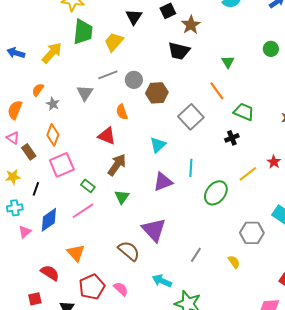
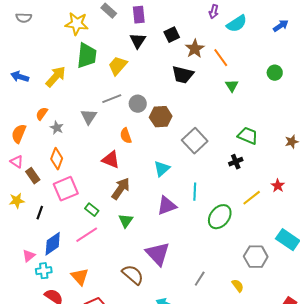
orange line: (217, 91) -> (221, 58), moved
cyan cross: (15, 208) -> (44, 271), moved

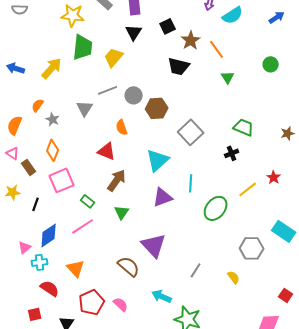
cyan triangle: (162, 169) -> (158, 160), size x1.4

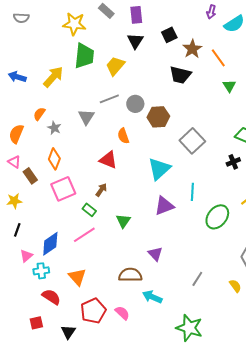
brown arrow: (117, 180) -> (101, 190), moved, size x0.6
black line: (36, 204) -> (17, 230), moved
purple triangle: (154, 245) -> (155, 254), size x0.6
brown semicircle: (129, 266) -> (130, 275), turned -40
cyan arrow: (162, 296) -> (152, 297), moved

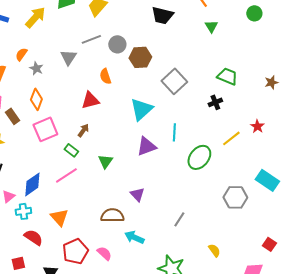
red triangle: (108, 160) -> (90, 100), turned -36
yellow semicircle: (235, 286) -> (214, 250), moved

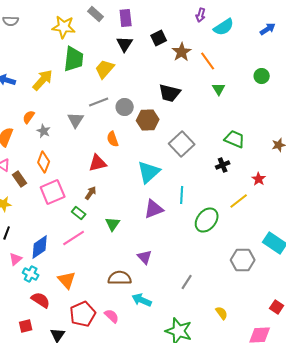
black trapezoid: (162, 15) -> (170, 93), moved
red star: (257, 126) -> (259, 179), moved
cyan cross: (23, 211) -> (31, 274), turned 35

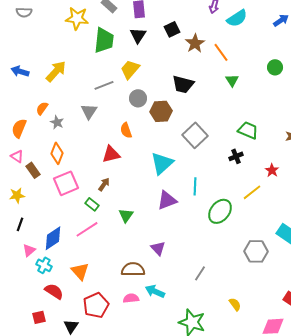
green trapezoid: (74, 59) -> (104, 40), moved
yellow trapezoid: (105, 69) -> (130, 69), moved
gray line: (99, 102) -> (104, 85), moved
pink semicircle: (112, 316) -> (131, 298), moved, turned -49

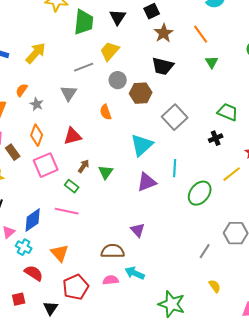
brown star: (195, 43) -> (164, 33), moved
red triangle: (111, 154) -> (73, 136), moved
green triangle: (126, 215) -> (106, 172), moved
pink line: (87, 229) -> (67, 211), turned 45
gray line: (200, 273) -> (205, 251), moved

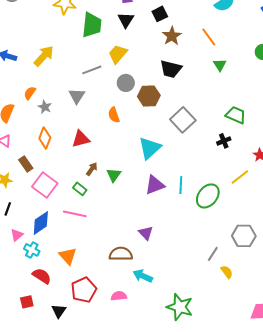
brown rectangle: (13, 152) -> (26, 164), moved
pink square: (46, 165) -> (45, 185), moved, turned -30
cyan line: (175, 168) -> (181, 185), moved
pink semicircle: (111, 280) -> (119, 296), moved
yellow semicircle: (215, 286) -> (227, 272), moved

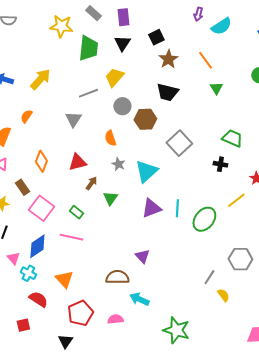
gray star: (45, 107) -> (118, 164), moved
black cross: (224, 141) -> (220, 164), turned 32
brown arrow: (92, 169) -> (91, 183), moved
pink triangle: (17, 235) -> (13, 258), turned -32
black triangle: (59, 311) -> (65, 341), moved

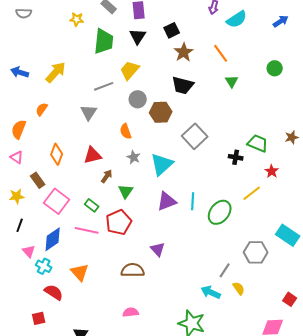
yellow star: (61, 26) -> (77, 19), size x0.6
green trapezoid: (232, 138) -> (258, 143), moved
cyan arrow: (139, 299) -> (211, 292), moved
red pentagon: (80, 313) -> (119, 222), moved

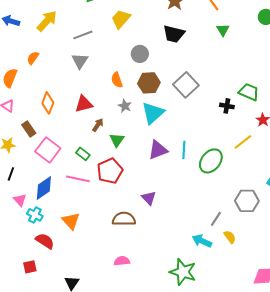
gray line: (104, 86) -> (83, 35), moved
gray circle: (138, 99) -> (140, 54), moved
brown hexagon: (161, 112) -> (149, 83), moved

